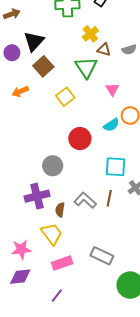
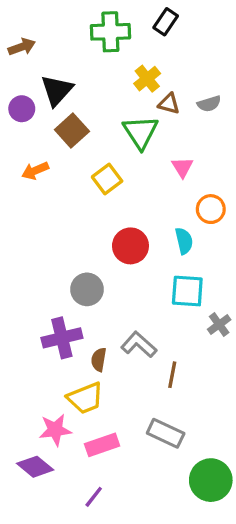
cyan semicircle: (111, 125) -> (184, 241), moved, turned -70
brown line: (109, 198) -> (172, 375), moved
yellow trapezoid: (52, 234) -> (85, 398), turned 105
pink star: (21, 249) -> (55, 430), moved
purple diamond: (20, 277) -> (35, 467), turned 45

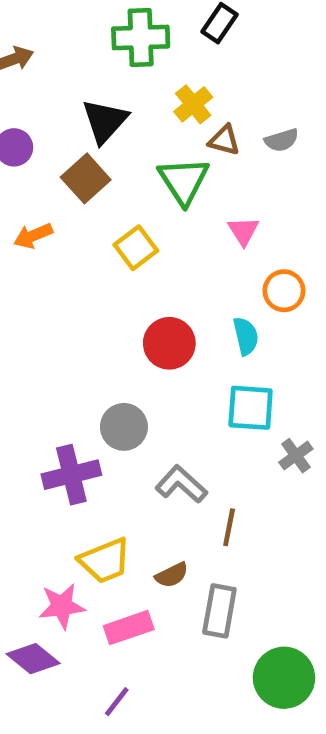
black triangle: (57, 90) -> (105, 121), moved
gray circle: (87, 289) -> (124, 427), moved
brown semicircle: (99, 360) -> (172, 575), moved, turned -125
gray rectangle: (166, 433) -> (219, 611), turned 75

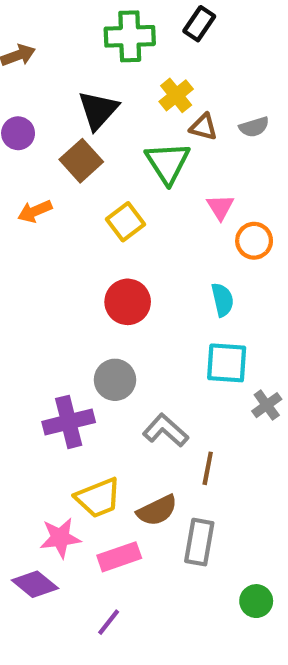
orange circle: (284, 291) -> (254, 241), moved
red circle: (169, 343) -> (128, 302), moved
brown semicircle: (172, 575) -> (157, 510), size x1.4
green circle: (284, 678) -> (256, 601), size x0.6

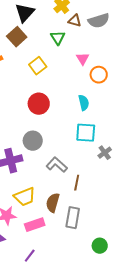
gray semicircle: (254, 127) -> (99, 21), size x1.5
green triangle: (168, 163) -> (58, 38), size x0.7
brown semicircle: (157, 510) -> (53, 203), turned 132

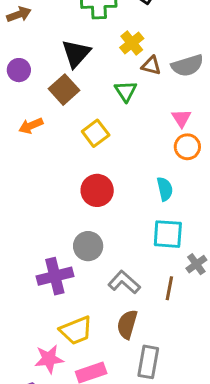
pink triangle: (83, 59) -> (181, 118), moved
brown line: (77, 183) -> (169, 288), moved
brown semicircle: (53, 203) -> (127, 324), moved

